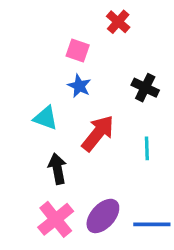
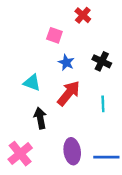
blue star: (79, 86) -> (66, 63), moved
purple ellipse: (103, 216) -> (72, 151), turned -50
pink cross: (56, 219) -> (20, 154), moved

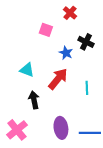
black cross: (102, 61) -> (86, 42), moved
blue star: (66, 63) -> (66, 53), moved

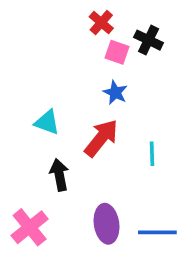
red cross: (70, 13) -> (101, 23), moved
pink square: (46, 30) -> (117, 52), moved
black cross: (86, 42) -> (149, 40), moved

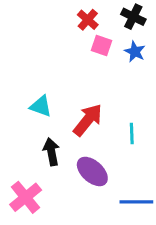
black cross: (149, 40) -> (133, 17), moved
blue star: (115, 93) -> (135, 52), moved
purple ellipse: (107, 224) -> (92, 171), moved, turned -40

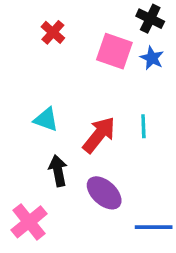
red cross: (88, 20) -> (53, 32), moved
pink square: (101, 46) -> (114, 51), size x1.5
cyan line: (132, 134) -> (143, 126), moved

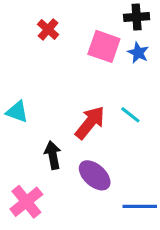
black cross: (150, 19) -> (137, 17), turned -30
cyan triangle: (46, 119) -> (17, 112), moved
cyan line: (143, 126) -> (130, 115), turned -50

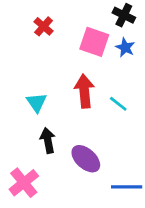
black cross: (137, 17) -> (124, 15), turned 30
cyan triangle: (17, 112) -> (37, 102), moved, turned 35
red arrow: (90, 123) -> (84, 91), moved, turned -44

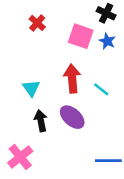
purple ellipse: (86, 159) -> (72, 117), moved

